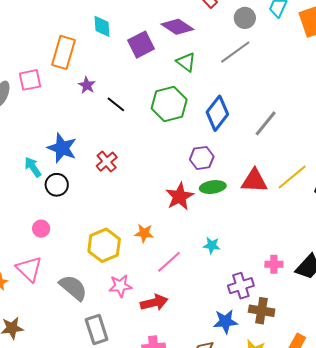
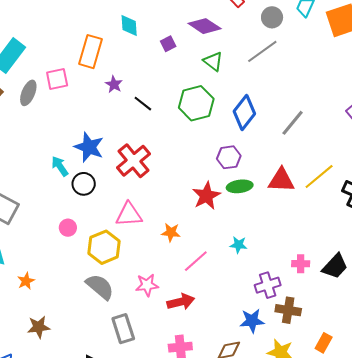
purple square: (141, 45) -> (168, 44), size x0.6
red cross: (107, 162) -> (134, 161), size x1.6
yellow hexagon: (104, 245) -> (104, 247), moved
pink triangle: (29, 269) -> (129, 215), moved, turned -48

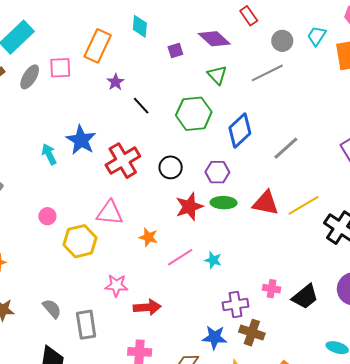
black circle: (84, 184) -> (171, 167), moved
pink line: (196, 261) -> (180, 257), moved
gray semicircle: (100, 287) -> (52, 309), moved, size x0.7

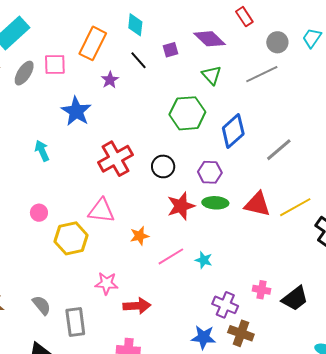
black line: (141, 106) -> (139, 60), moved
blue star: (81, 140) -> (76, 111), moved
orange star: (148, 237) -> (139, 236), turned -30
purple cross: (236, 305) -> (225, 305), turned 30

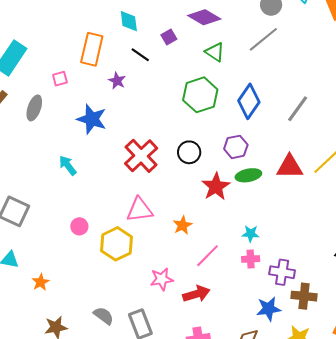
pink square: (55, 64) -> (60, 79), size x0.7
gray ellipse: (24, 73) -> (34, 108), moved
pink line: (171, 256) -> (208, 256), moved
pink cross: (262, 290) -> (251, 259), moved

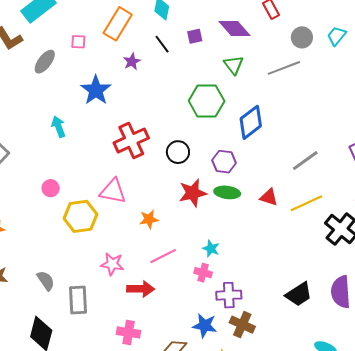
gray line: (298, 109) -> (305, 161), moved
red triangle: (290, 167) -> (269, 197), size x0.7
purple cross: (282, 272) -> (229, 295), turned -30

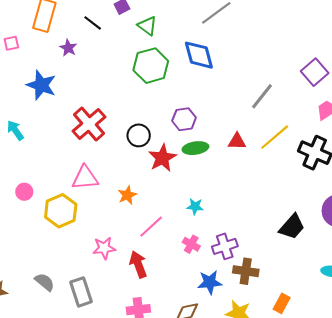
green triangle: (234, 65) -> (147, 26), moved
blue diamond: (251, 122) -> (199, 55), moved, turned -52
black circle: (178, 152) -> (139, 135), moved
pink cross: (203, 273) -> (191, 244), moved, turned 30
red arrow: (141, 289) -> (138, 264), turned -96

